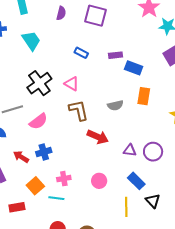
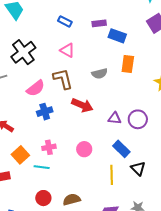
pink triangle: (72, 84) -> (67, 50), moved
pink semicircle: (38, 121) -> (36, 88), moved
blue cross: (44, 152) -> (45, 112), moved

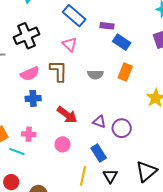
blue rectangle: (65, 21) -> (74, 16), size x1.6
red arrow: (82, 105) -> (67, 115), moved

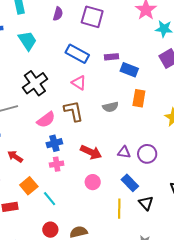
pink cross: (29, 134) -> (57, 164), moved
cyan line: (17, 152) -> (50, 199), turned 42

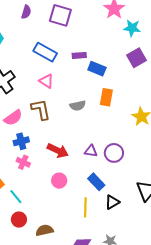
pink cross: (57, 164) -> (23, 162), turned 32
black triangle: (146, 203) -> (112, 202), turned 42
red circle: (50, 230) -> (19, 220), moved

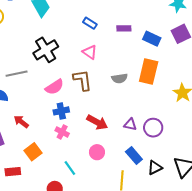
blue rectangle: (45, 52) -> (90, 23), size x0.6
blue rectangle: (97, 69) -> (152, 39), moved
orange rectangle: (106, 97) -> (149, 72), size x1.4
cyan line: (16, 197) -> (70, 168), moved
black triangle: (112, 202) -> (155, 168), moved

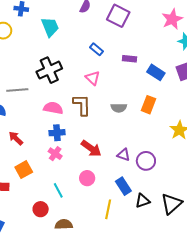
orange rectangle: (149, 72) -> (149, 105), size x0.7
pink semicircle: (54, 87) -> (53, 108), turned -144

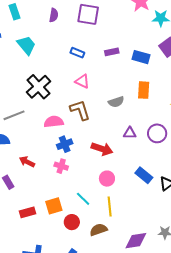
pink cross: (55, 154) -> (61, 166), moved
purple triangle: (124, 155) -> (130, 133), moved
purple circle: (146, 161) -> (157, 133), moved
orange square: (24, 170) -> (54, 206), moved, turned 30
yellow line: (108, 209) -> (110, 206), moved

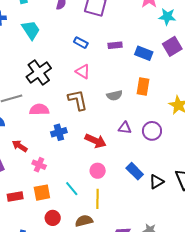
pink semicircle: (54, 122) -> (39, 110), moved
pink cross: (61, 166) -> (39, 165), moved
red circle: (72, 222) -> (53, 218), moved

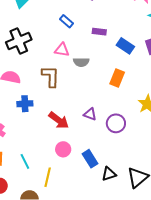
pink triangle: (83, 72) -> (62, 50), turned -35
gray semicircle: (114, 95) -> (81, 62), moved
pink circle: (98, 171) -> (63, 149), moved

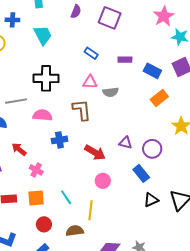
black cross: (19, 41) -> (46, 78), turned 30
orange rectangle: (117, 78) -> (159, 98), moved, turned 36
blue rectangle: (90, 159) -> (141, 173), moved

